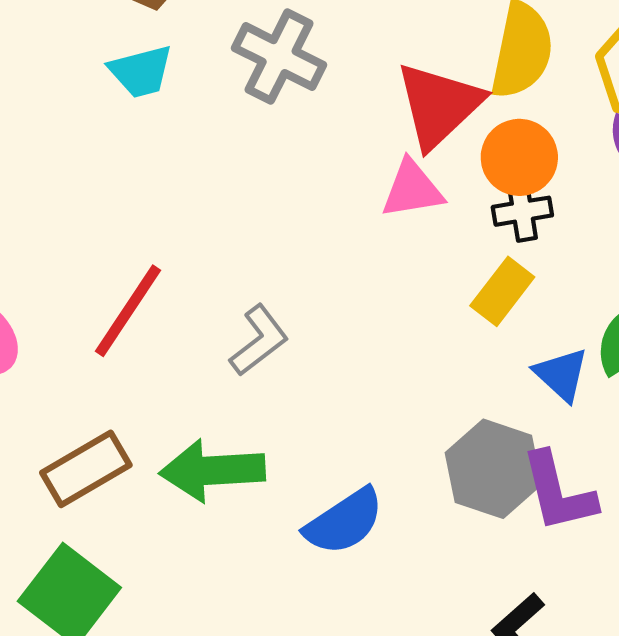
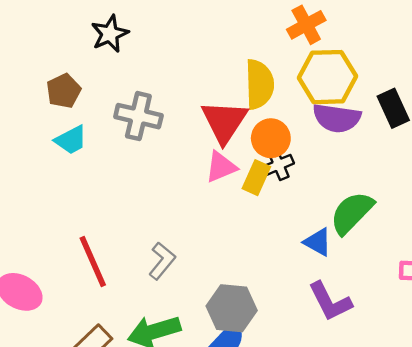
yellow rectangle: (502, 291) -> (256, 178), moved
red line: (128, 311) -> (93, 262), turned -44
gray hexagon: (493, 469) -> (232, 308), moved

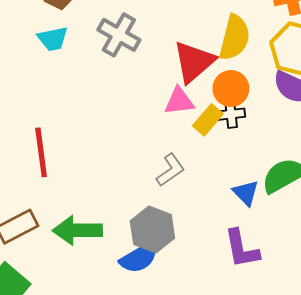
gray L-shape: (162, 261) -> (170, 170), moved

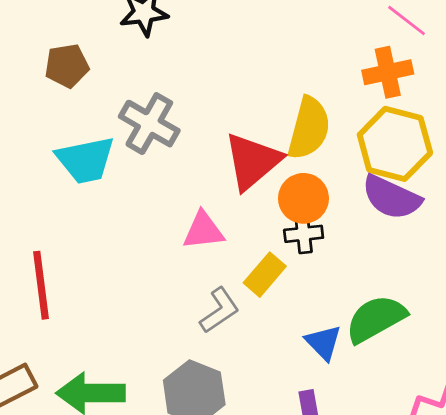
cyan trapezoid: (53, 39) -> (85, 160), moved, size x1.4
pink triangle: (179, 101) -> (203, 231), moved
yellow rectangle: (208, 120) -> (265, 275), moved

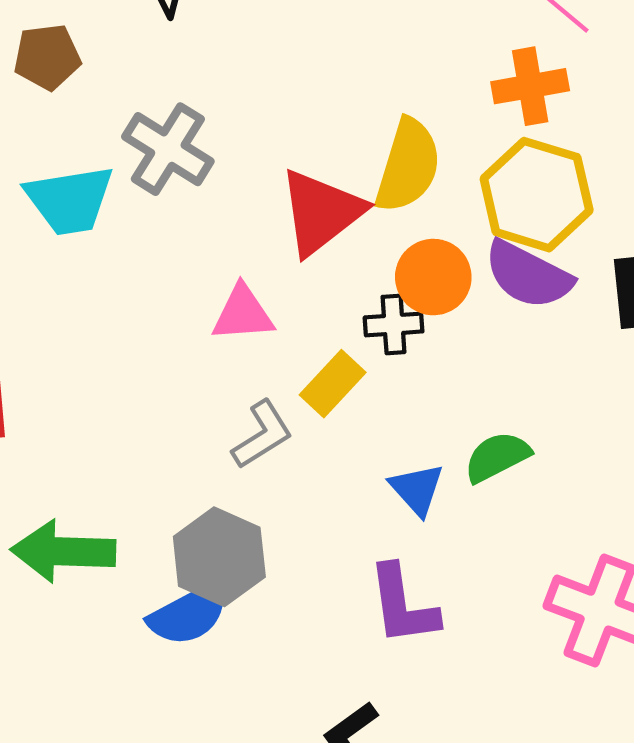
orange circle: (303, 198) -> (433, 277), moved
green semicircle: (376, 319) -> (497, 457), size x0.7

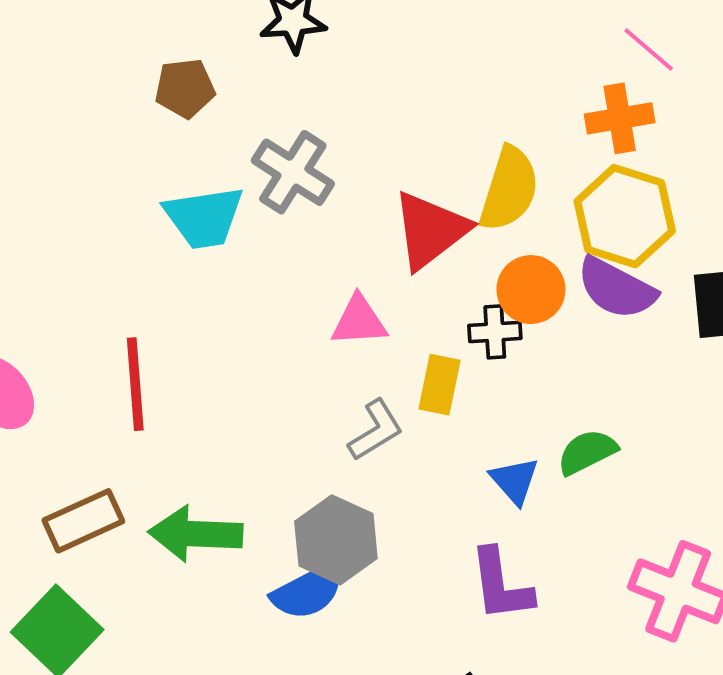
yellow rectangle: (333, 384) -> (439, 385), turned -32

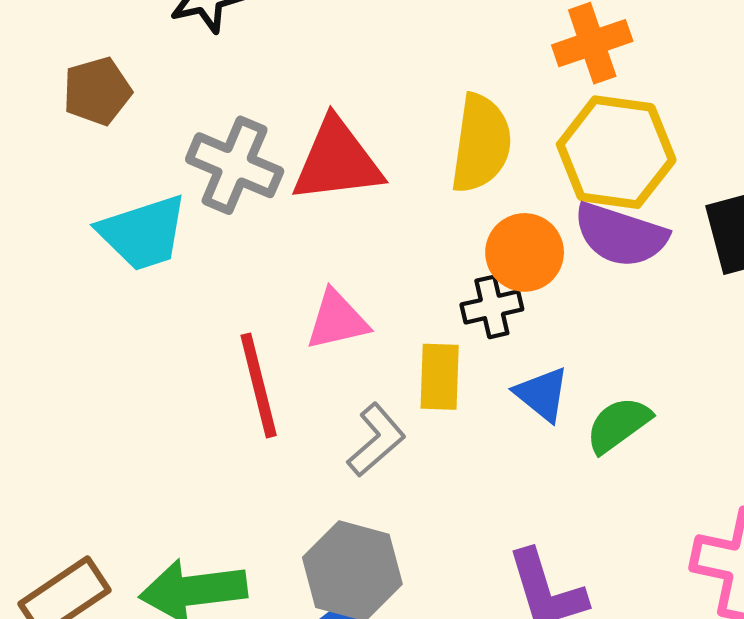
red triangle: (430, 230) -> (337, 161), moved, turned 40
red line: (135, 384) -> (259, 385), moved
blue triangle: (515, 481) -> (542, 394), moved

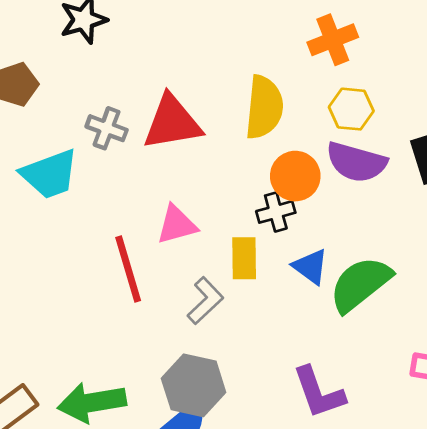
yellow hexagon: (616, 152) -> (351, 109), size x0.6
gray cross: (235, 165) -> (107, 128), size x0.7
green semicircle: (618, 425) -> (360, 284), size x1.5

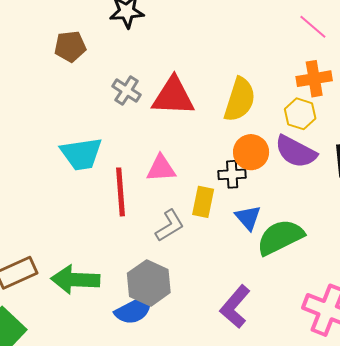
orange cross: (333, 40) -> (314, 79), moved
cyan trapezoid: (50, 174) -> (81, 154), moved
purple L-shape: (319, 393) -> (235, 307), turned 48

